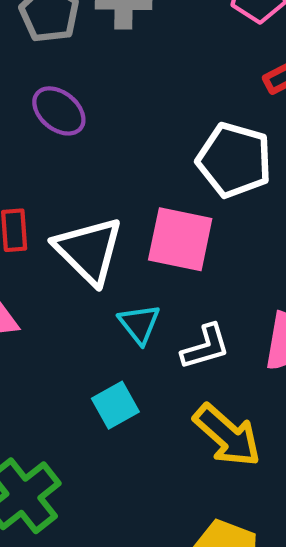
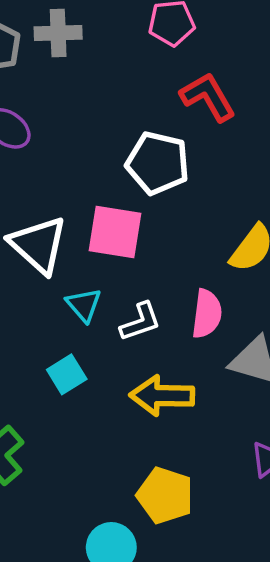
yellow arrow: (227, 435) -> (162, 396), turned 142

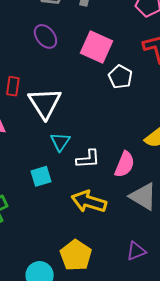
white pentagon: (158, 163) -> (120, 77), size x0.7
pink square: (115, 232) -> (96, 47), moved

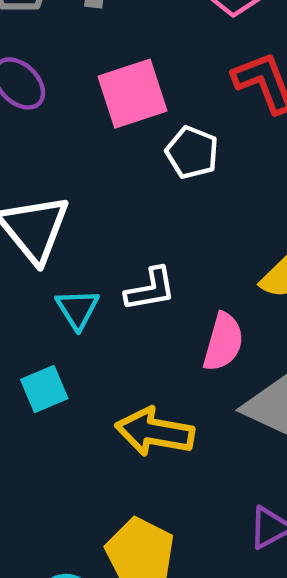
pink square: (96, 47) -> (132, 94), turned -36
white L-shape: (88, 159) -> (150, 289), moved

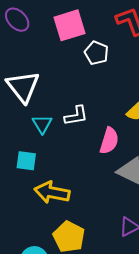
cyan square: (44, 389) -> (26, 161), turned 30
yellow arrow: (155, 432) -> (52, 192), moved

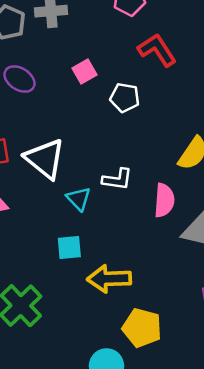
pink square: (70, 25) -> (84, 72), size x0.6
white L-shape: (76, 116) -> (117, 179), turned 30

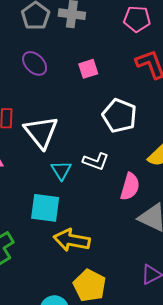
white pentagon: (125, 98) -> (119, 116), moved, size x1.4
cyan square: (69, 247) -> (45, 208), size x1.4

